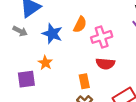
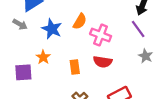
pink cross: (102, 37) -> (101, 35), turned 36
orange rectangle: (84, 81) -> (75, 67), moved

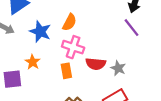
pink cross: (101, 35) -> (73, 47), moved
gray star: (145, 56) -> (118, 68), moved

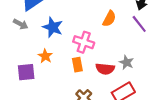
orange semicircle: (69, 22) -> (109, 19), moved
red semicircle: (96, 64) -> (105, 69), moved

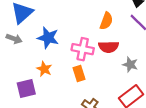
red semicircle: (105, 69) -> (109, 47), moved

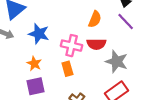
gray star: (130, 65) -> (117, 62), size x1.5
purple square: (26, 88) -> (36, 86), moved

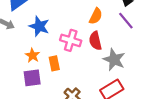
red semicircle: (96, 44) -> (95, 41), turned 72
orange rectangle: (67, 69) -> (54, 63), moved

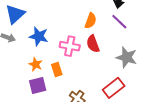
gray star: (114, 60) -> (127, 57), moved

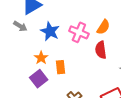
pink cross: (70, 46) -> (79, 32), moved
purple square: (38, 86) -> (39, 79), turned -36

